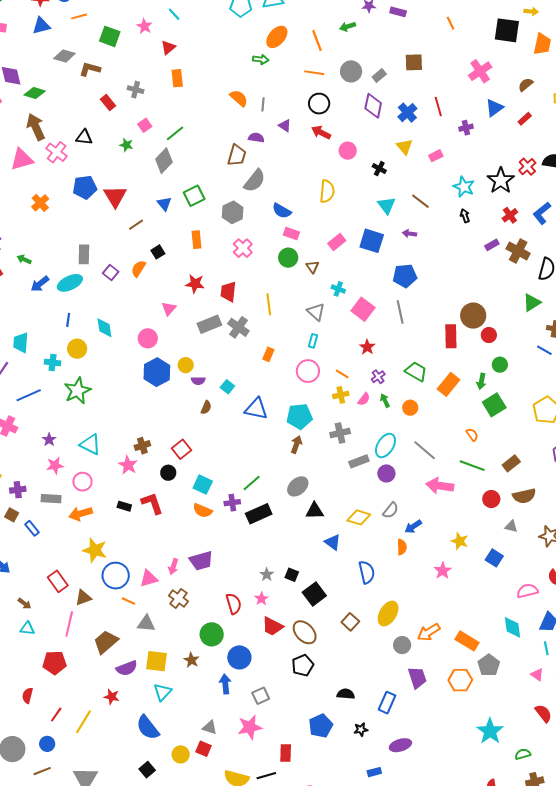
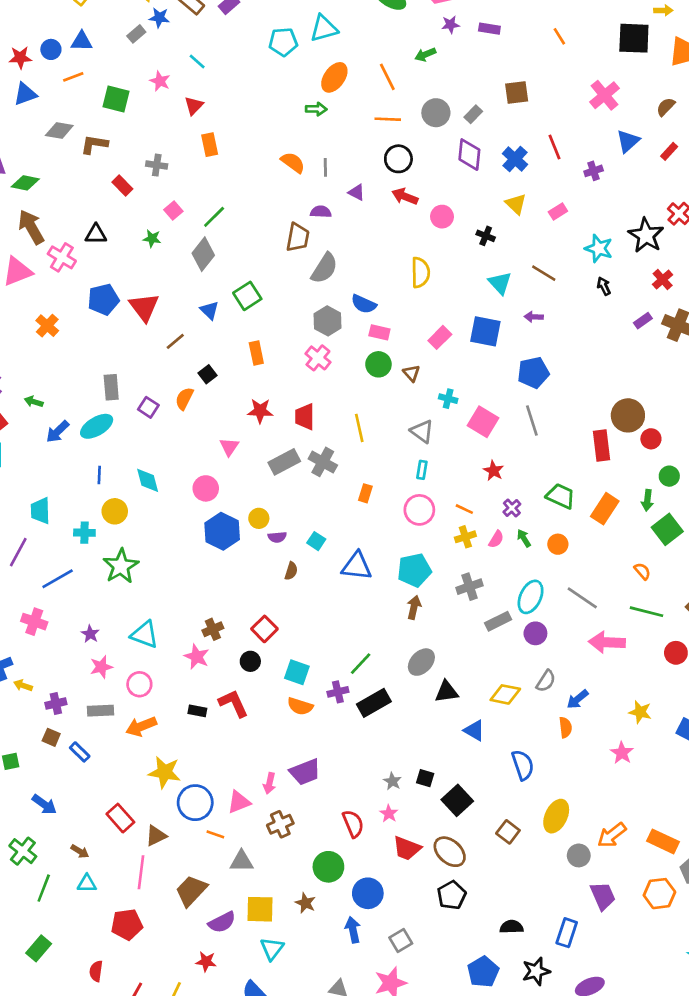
gray hexagon: (233, 212) -> (328, 321), moved
brown cross: (178, 598) -> (280, 824), turned 36
black star: (361, 729) -> (536, 971), size x1.5

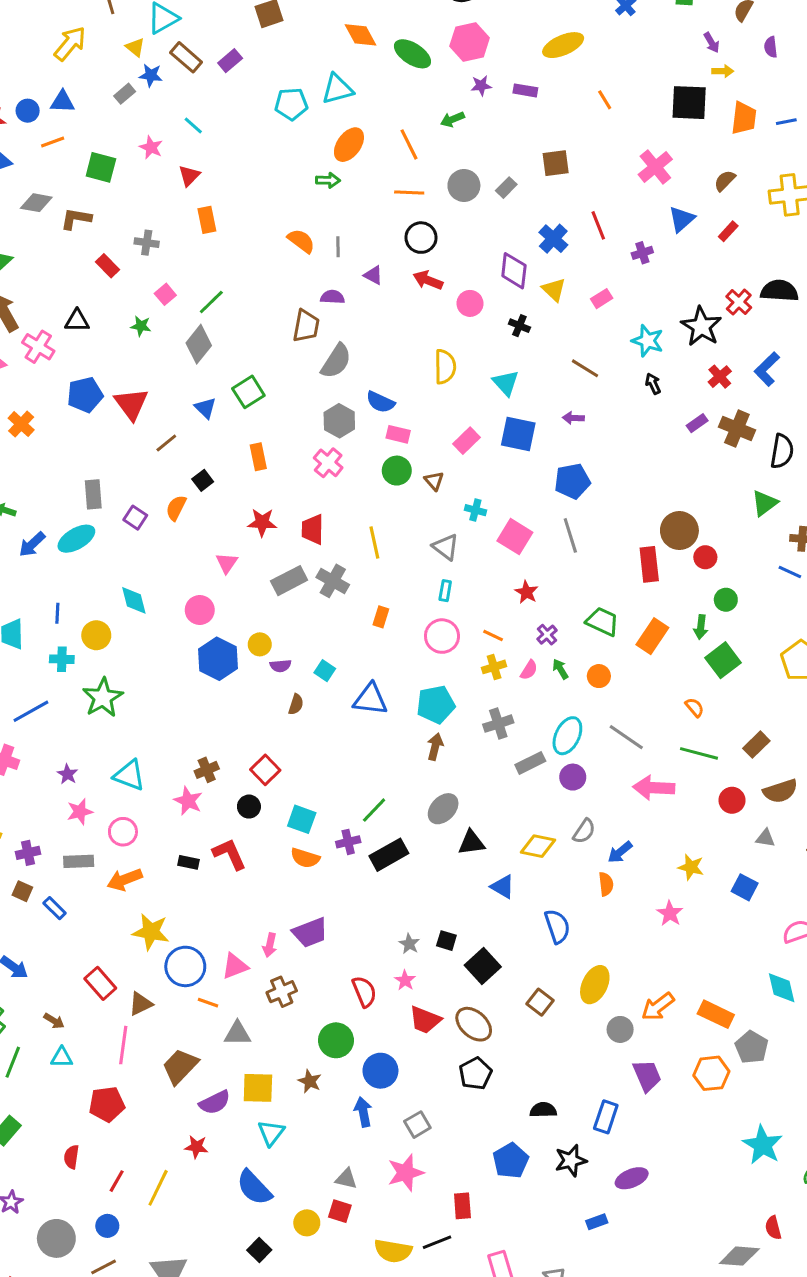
purple diamond: (469, 155) -> (514, 271), moved
cyan triangle: (500, 283) -> (506, 383), moved
blue line: (99, 475) -> (57, 613), moved

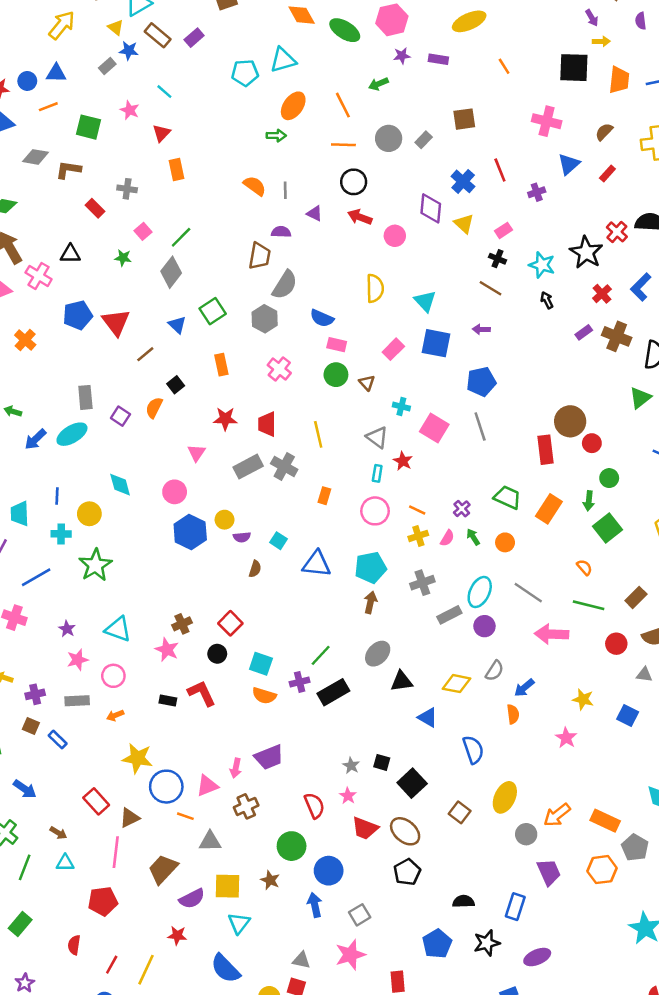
pink cross: (655, 167) -> (547, 121), turned -36
black cross: (519, 326) -> (498, 259), moved
gray hexagon: (339, 421) -> (265, 319), moved
red star: (527, 592) -> (403, 461), moved
orange arrow: (125, 880) -> (115, 715), size x0.6

